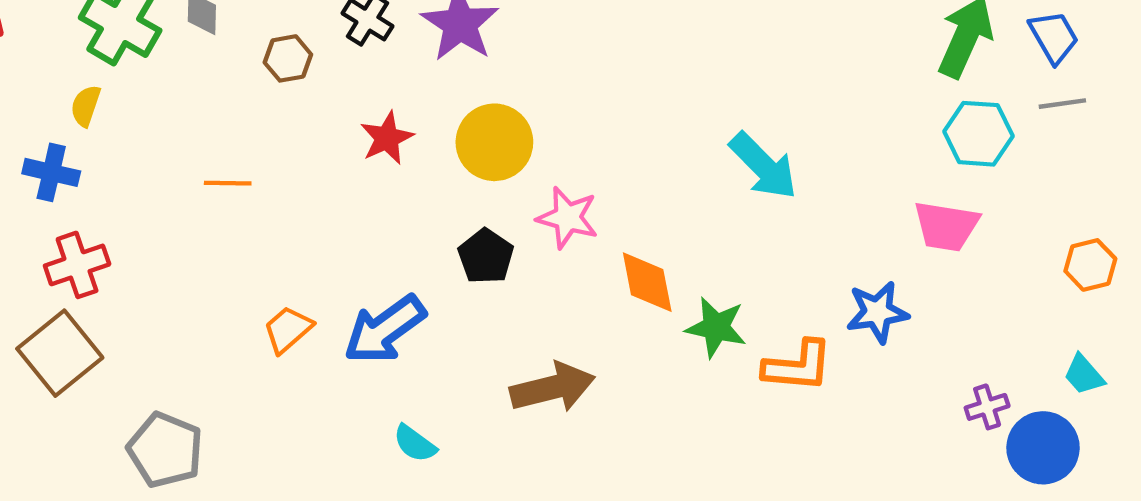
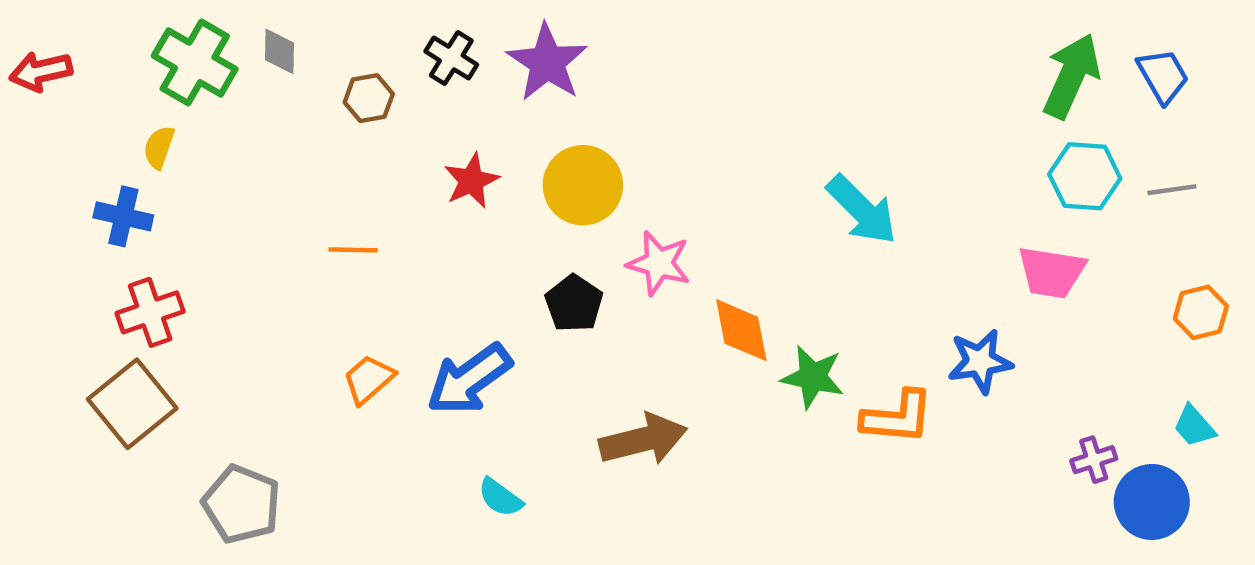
gray line: (1062, 104) -> (1172, 190), moved
orange line: (228, 183) -> (353, 250), moved

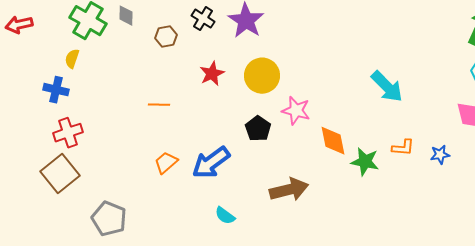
blue star: (980, 361) -> (440, 155), size x0.7
orange L-shape: (897, 417) -> (403, 148), moved, size x0.7

